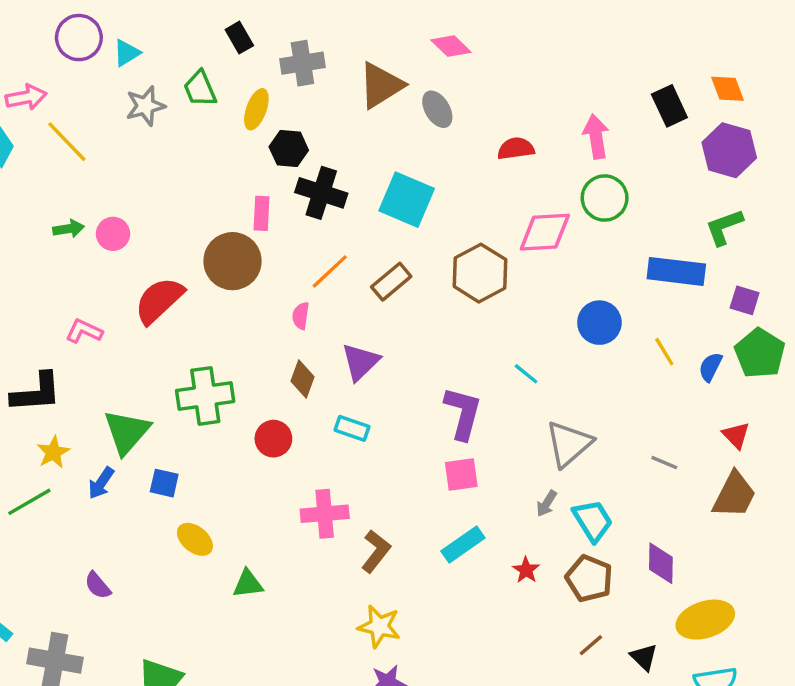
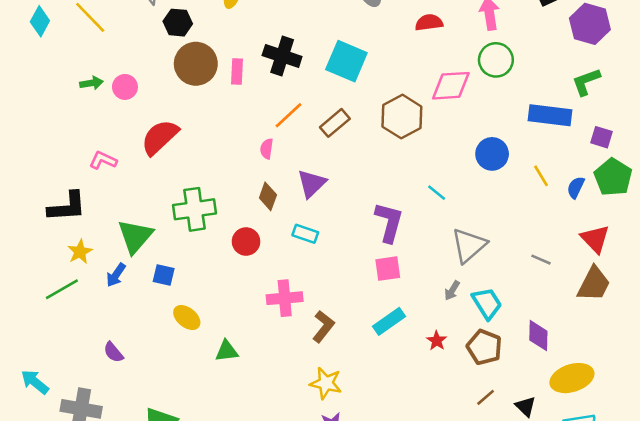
black hexagon: (289, 148) -> (178, 23), moved
brown circle: (232, 261) -> (196, 64), moved
red triangle: (736, 435) -> (595, 239), size x1.4

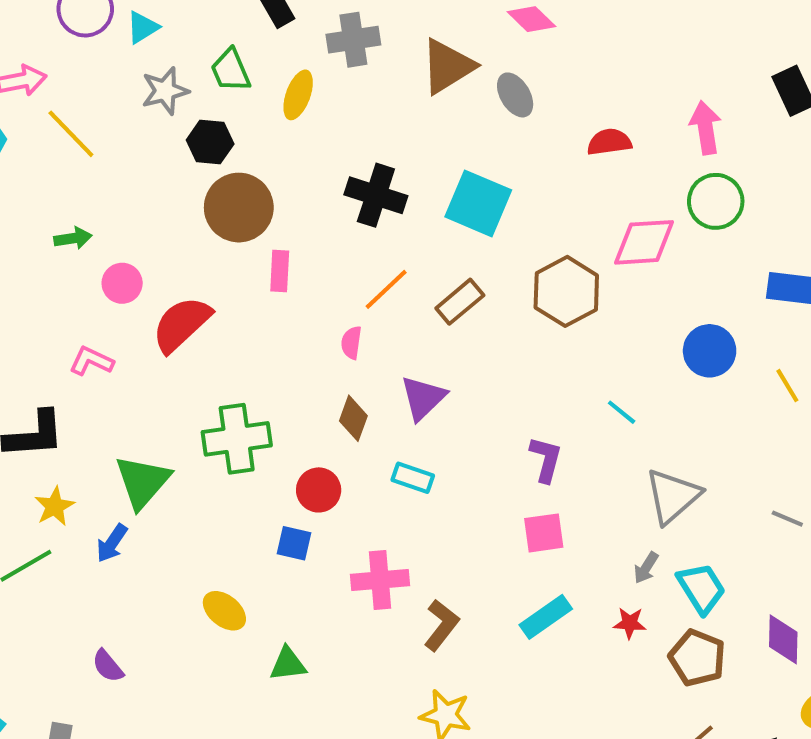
pink rectangle: (237, 71) -> (280, 271), moved
pink circle: (125, 87) -> (122, 283), moved
purple L-shape: (389, 222) -> (546, 459), size x0.7
blue square: (164, 275) -> (294, 543), moved
red star: (437, 341) -> (630, 623), moved, turned -30

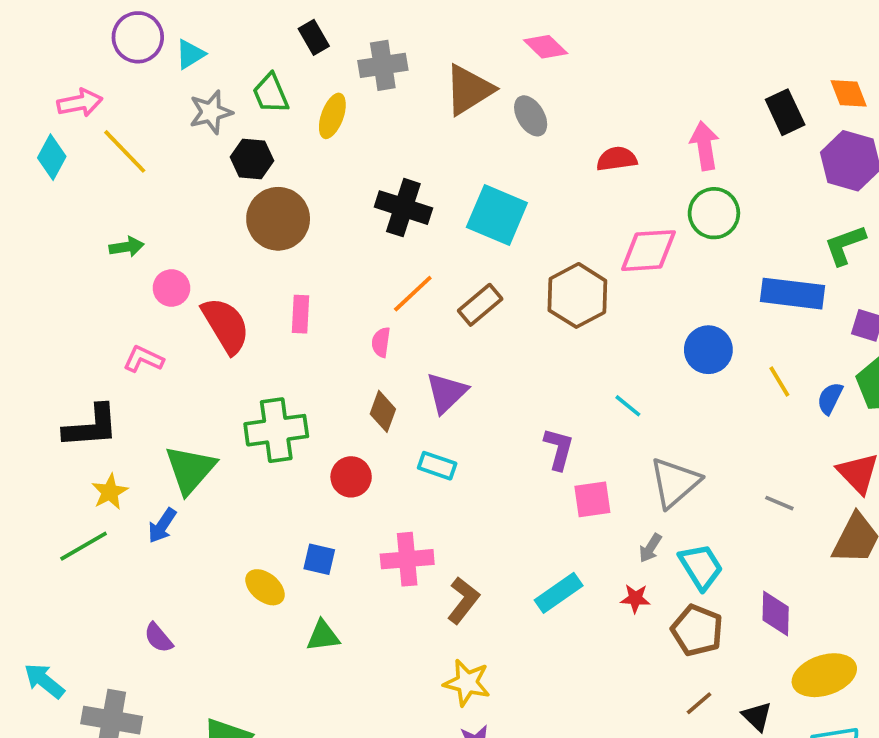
pink rectangle: (280, 271) -> (301, 314), moved
red semicircle: (181, 324) -> (226, 325), turned 102
pink square: (544, 533) -> (592, 499), moved
blue square: (294, 543) -> (319, 559), moved

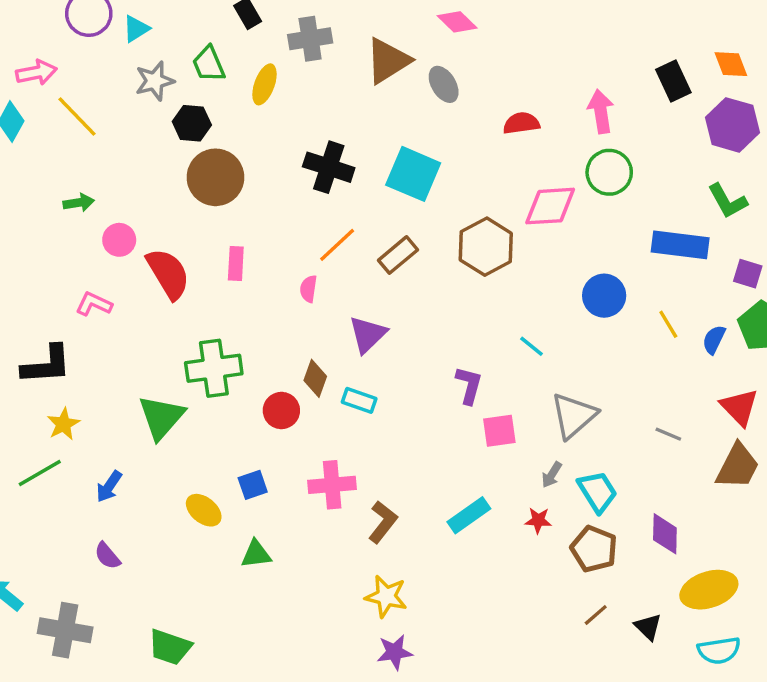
green L-shape: (845, 245) -> (727, 201), turned -99
brown diamond: (383, 411) -> (315, 378), moved
green triangle: (190, 469) -> (161, 417), moved
blue arrow: (162, 526) -> (109, 487), moved
blue square: (319, 559) -> (253, 485), turned -32

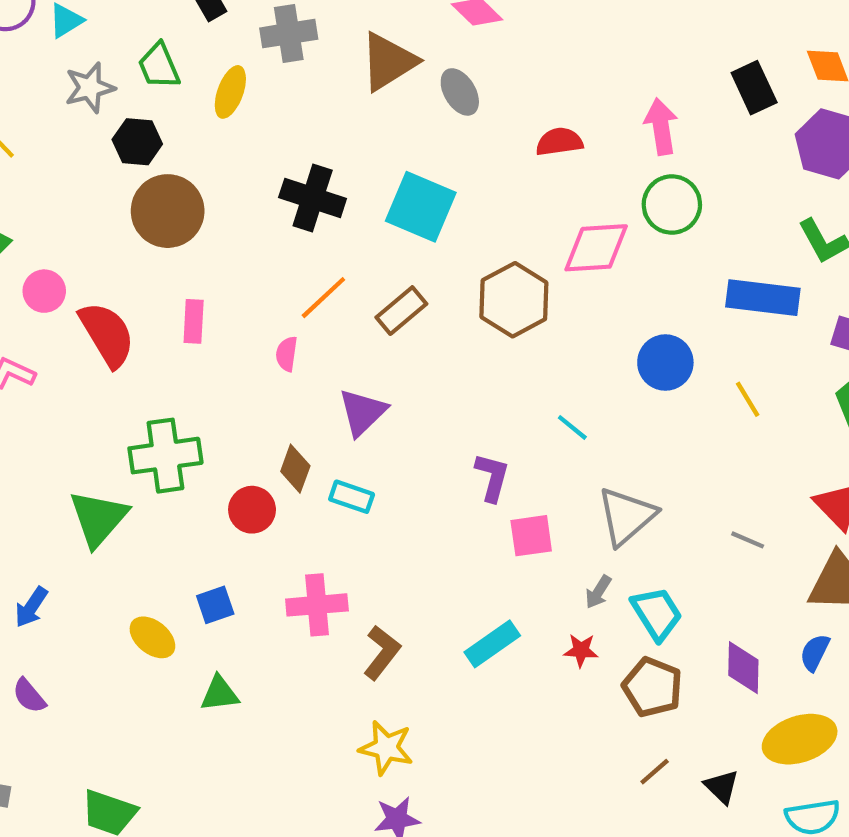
blue semicircle: (714, 340) -> (815, 653), moved

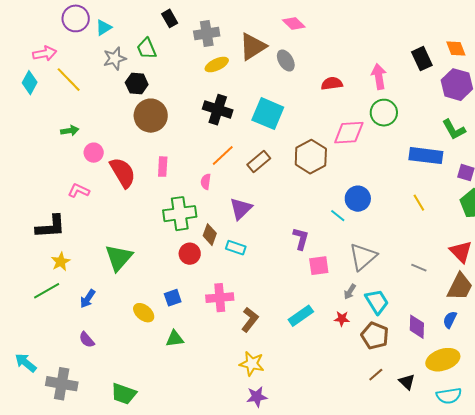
yellow ellipse: (230, 92) -> (217, 65), moved, turned 45
blue circle: (665, 363) -> (358, 199), moved
green cross: (165, 456) -> (180, 214), moved

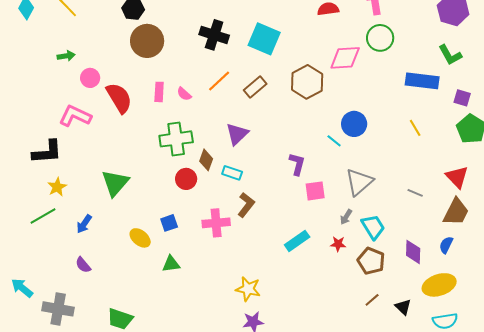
pink semicircle: (206, 182) -> (184, 94), moved, turned -56
pink L-shape: (79, 191) -> (75, 116), size x1.5
brown L-shape: (250, 320) -> (246, 205), moved

